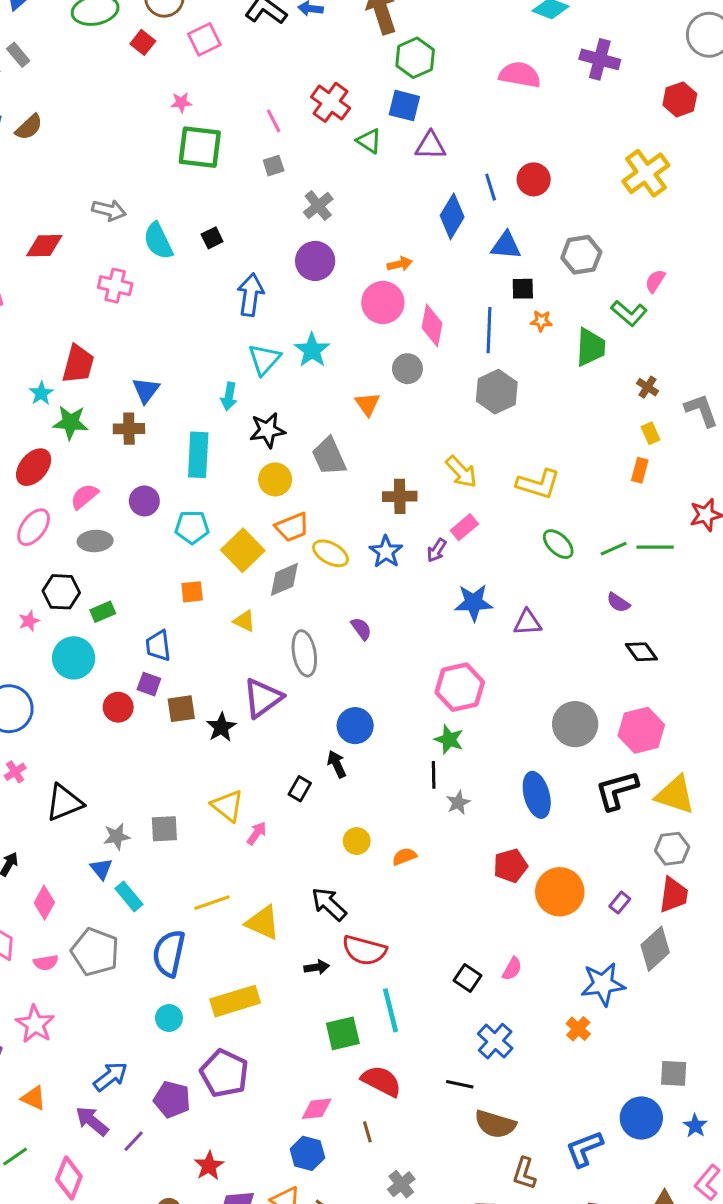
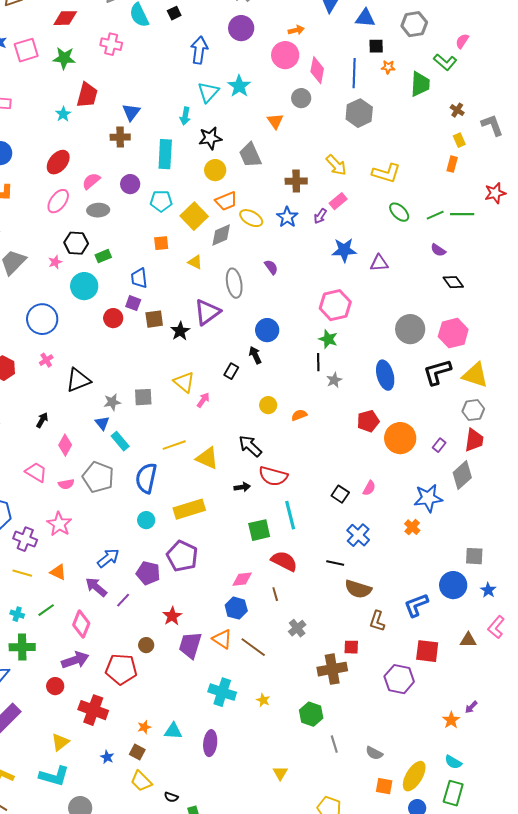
green star: (70, 423) -> (64, 58), moved

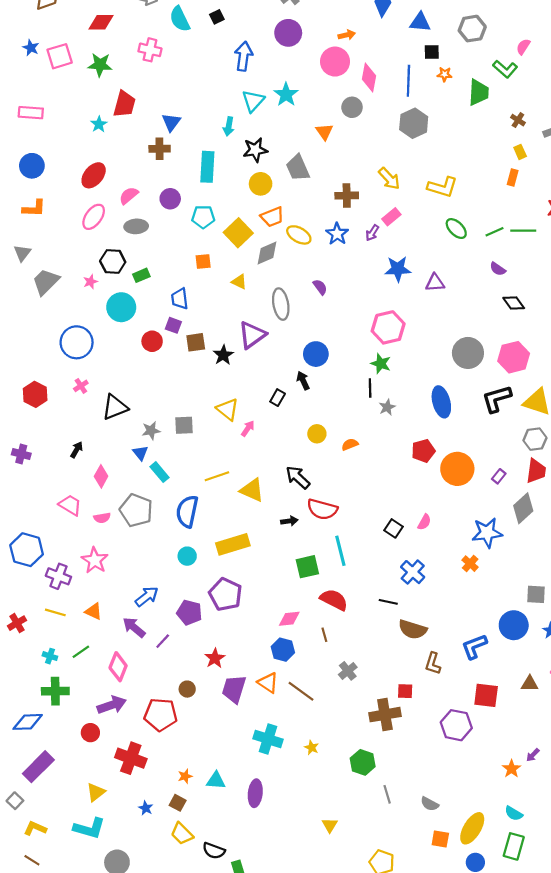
black semicircle: (171, 797) -> (214, 851), size x1.5

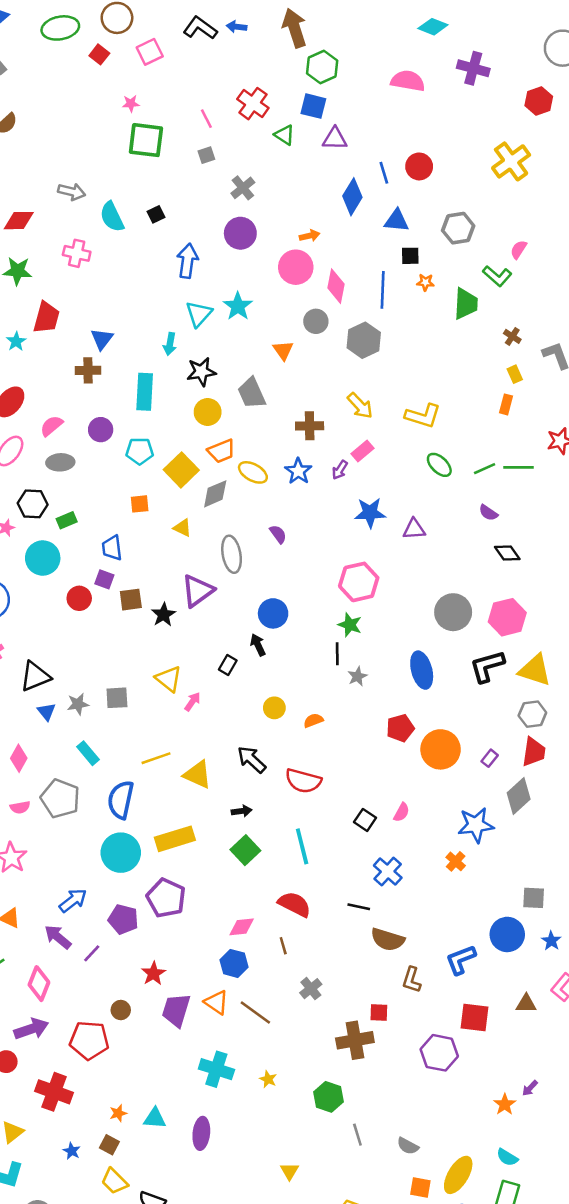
gray hexagon: (414, 123) -> (364, 340), moved
blue triangle: (140, 453) -> (46, 712), moved
red semicircle: (322, 509) -> (303, 781), moved
cyan circle: (187, 556) -> (121, 853), size x1.8
green square: (307, 567) -> (245, 850), moved, turned -30

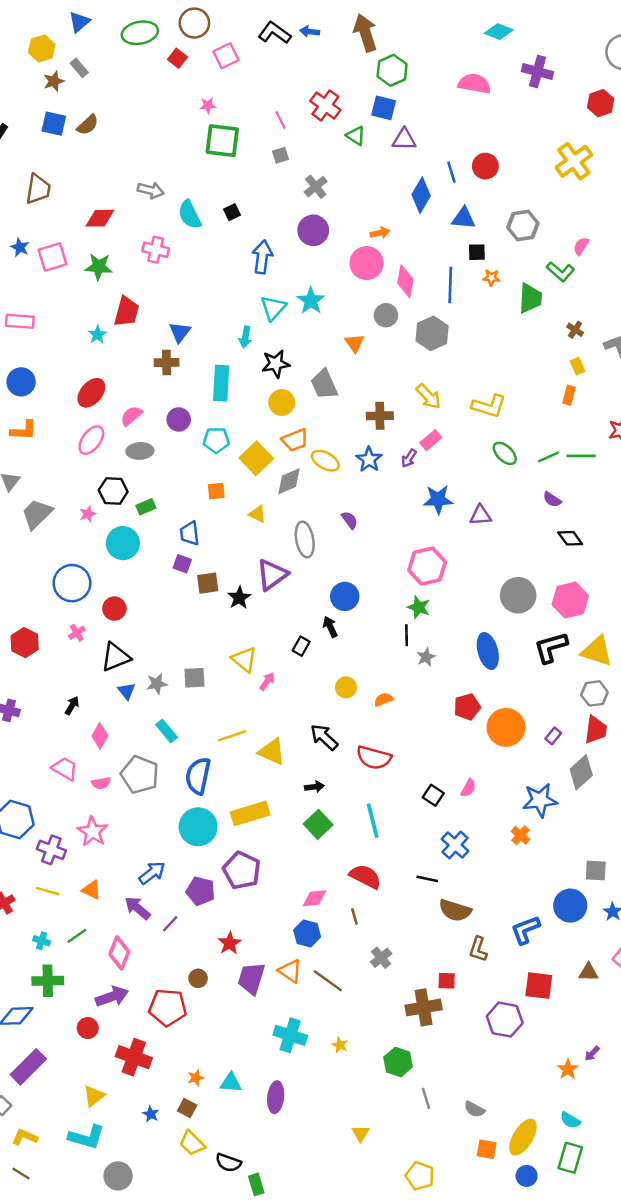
red circle: (79, 598) -> (114, 609), moved

